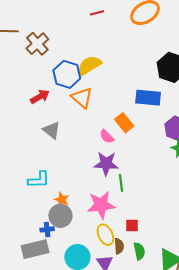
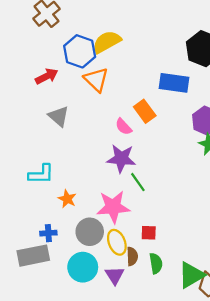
green line: (121, 183) -> (138, 182), turned -30
gray circle: (60, 216) -> (90, 232), moved

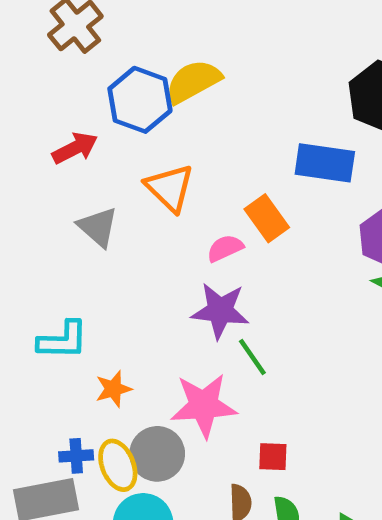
orange triangle: (96, 80) -> (170, 188), moved
pink semicircle: (124, 127) -> (225, 248), turned 108
orange star: (67, 199) -> (113, 389), turned 30
yellow ellipse: (117, 242) -> (118, 465), moved

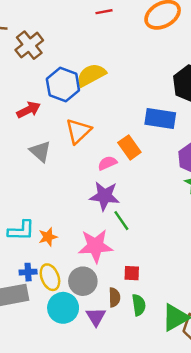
orange triangle: (170, 188) -> (78, 131), turned 32
cyan L-shape: (63, 340) -> (21, 231), moved
gray circle: (157, 454) -> (83, 281), moved

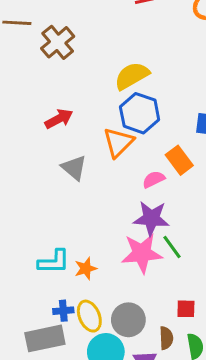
blue hexagon: (63, 85) -> (140, 113), moved
pink star: (95, 246) -> (142, 253), moved

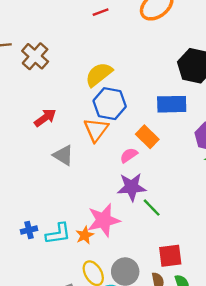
pink star: (142, 253) -> (104, 220), moved
red square: (186, 309) -> (170, 256), size x1.5
blue cross: (63, 311) -> (29, 230), moved

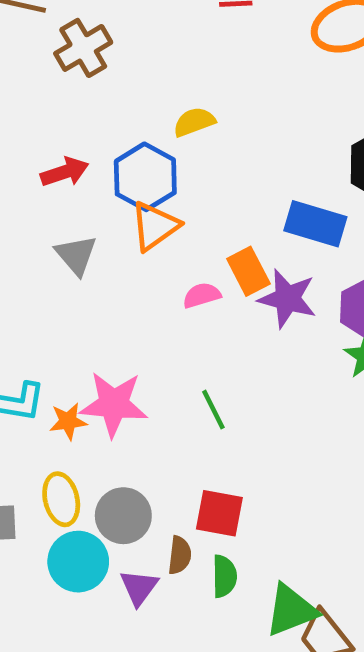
yellow semicircle: (99, 74) -> (194, 122), size x0.7
blue hexagon: (110, 104) -> (145, 177), moved
purple star: (132, 187) -> (287, 299), moved

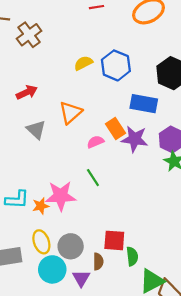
blue hexagon: (145, 177) -> (116, 65), moved
green line: (213, 410) -> (93, 178), moved
green semicircle: (224, 576) -> (132, 256), moved

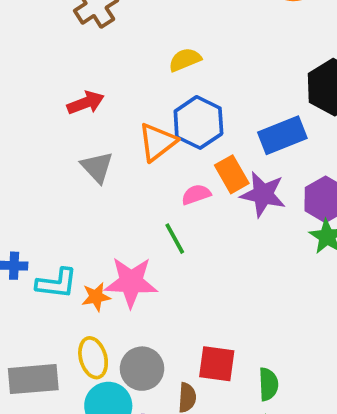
blue hexagon: (116, 65) -> (198, 122), moved
blue rectangle: (144, 104) -> (282, 135), turned -36
green line: (93, 178) -> (175, 239), moved
green semicircle: (132, 256) -> (268, 384), moved

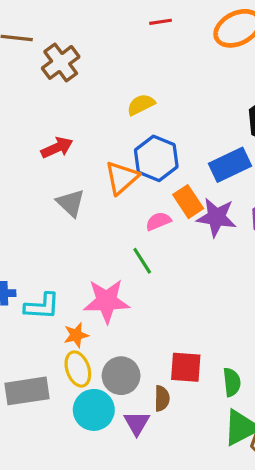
orange star: (96, 297) -> (76, 335), moved

